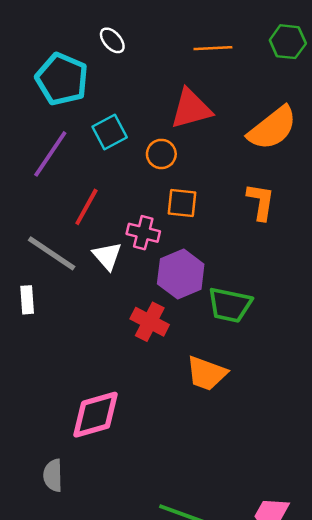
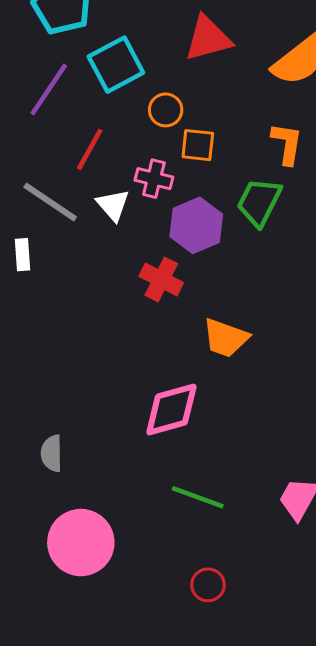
cyan square: (110, 132) -> (116, 65), size x1.4
orange circle: (161, 154) -> (166, 110), moved
green trapezoid: (230, 305) -> (259, 202), moved, turned 105
pink diamond: (96, 415) -> (171, 410), moved

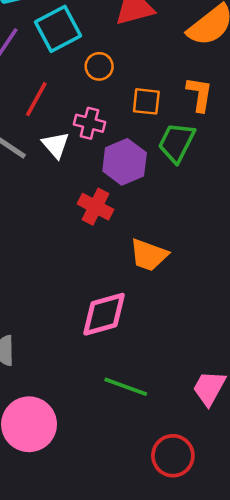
orange square: (198, 145) -> (146, 101), moved
red circle: (208, 585) -> (173, 456), moved, size x1.5

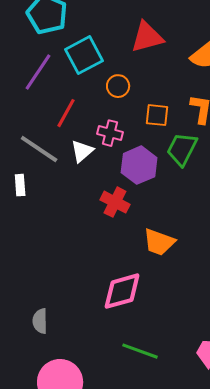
white triangle: (56, 145) -> (82, 151), turned 30

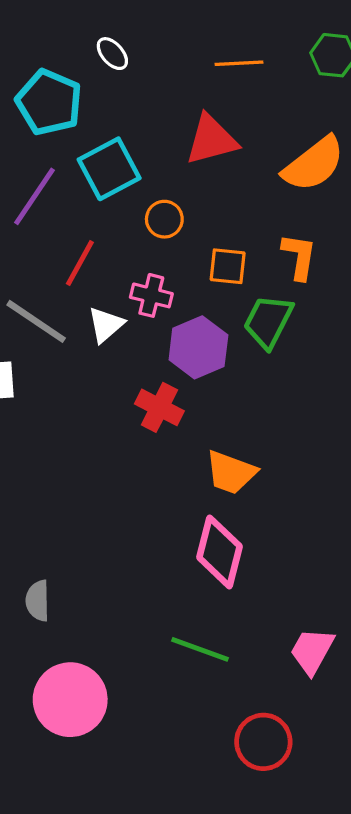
pink diamond: (122, 291) -> (220, 552), moved, turned -60

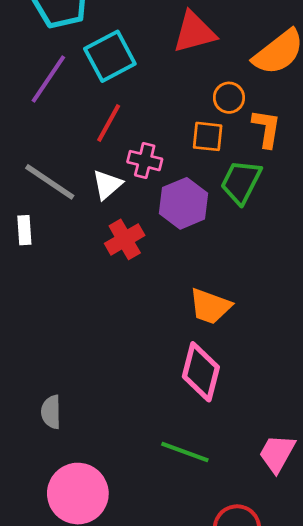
orange circle: (164, 219) -> (229, 98), moved
red line: (80, 263) -> (109, 123), moved
red cross: (159, 407) -> (125, 239), moved, turned 33

